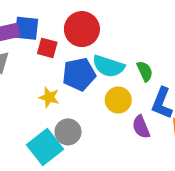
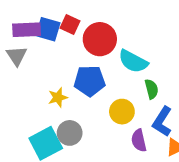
red square: (47, 48) -> (70, 25), moved
cyan semicircle: (108, 66) -> (133, 61), moved
yellow star: (49, 97) -> (58, 97), turned 30

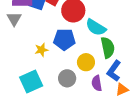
green semicircle: (152, 89) -> (108, 48), size x1.5
gray circle: (70, 133) -> (67, 78), moved

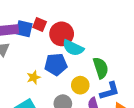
cyan semicircle: (96, 27) -> (73, 48), moved
blue L-shape: (114, 71) -> (110, 91), turned -135

